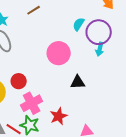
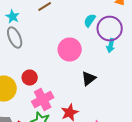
black triangle: (78, 82) -> (89, 78), turned -35

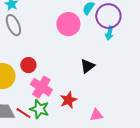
pink circle: (70, 50) -> (68, 24), moved
pink cross: (43, 100) -> (41, 87), turned -30

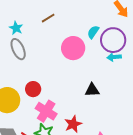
cyan arrow: (109, 33) -> (114, 57), turned 72
black triangle: (87, 66) -> (92, 90), turned 35

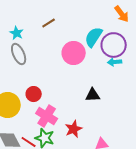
cyan semicircle: (93, 32) -> (94, 37), size x1.5

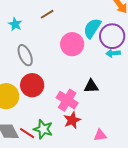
gray ellipse: (19, 54) -> (25, 55), moved
red circle: (34, 94) -> (32, 85), size x1.5
pink cross: (47, 116) -> (67, 100), moved

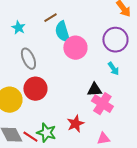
cyan semicircle: (92, 28) -> (62, 32), moved, turned -50
cyan arrow: (113, 53) -> (113, 69), moved, turned -120
pink cross: (67, 100) -> (102, 104), moved

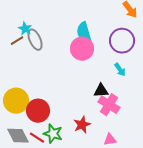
brown line: (50, 18) -> (17, 41), moved
cyan semicircle: (62, 32) -> (84, 33), moved
gray ellipse: (28, 59) -> (35, 40), moved
red circle: (35, 89) -> (38, 111), moved

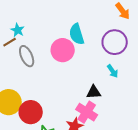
gray ellipse: (35, 40) -> (27, 56), moved
pink circle: (82, 49) -> (63, 50), moved
pink cross: (109, 105) -> (87, 112), moved

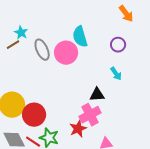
purple circle: (115, 42) -> (118, 45), size x0.6
gray ellipse: (27, 56) -> (42, 50), moved
pink cross: (87, 112) -> (90, 115), turned 30

